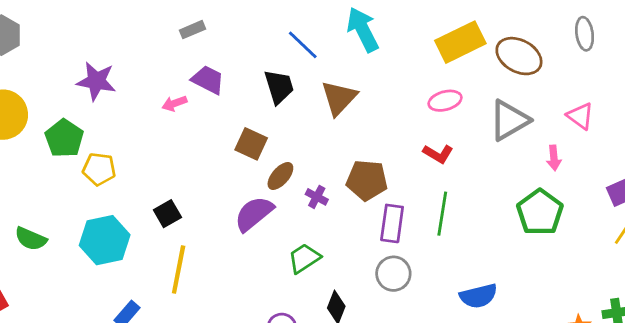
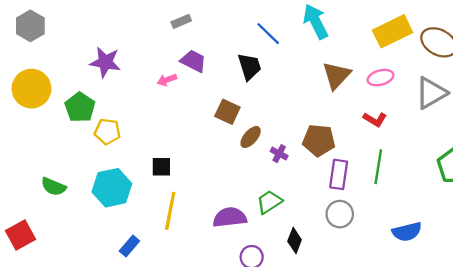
brown triangle: (339, 98) -> (336, 75), moved
black square: (167, 214) -> (161, 167), turned 30
purple semicircle: (254, 214) -> (230, 217), moved, turned 32

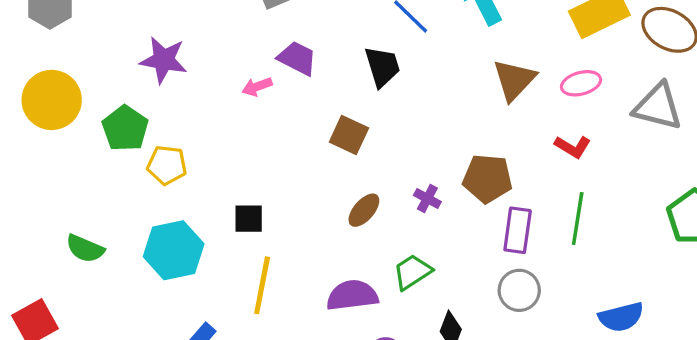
gray triangle: (431, 93) -> (658, 107), turned 44
brown ellipse: (251, 137) -> (364, 210), moved

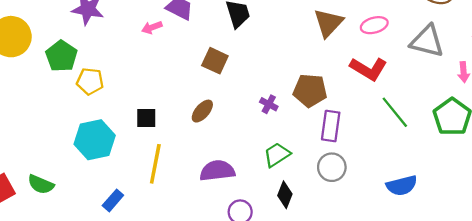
red L-shape: (573, 147) -> (368, 69), size x1.5
brown ellipse: (364, 210) -> (202, 111), moved
green line: (578, 219) -> (395, 112), moved, turned -48
green semicircle: (85, 249) -> (41, 184), moved
green trapezoid: (412, 272) -> (277, 155), moved

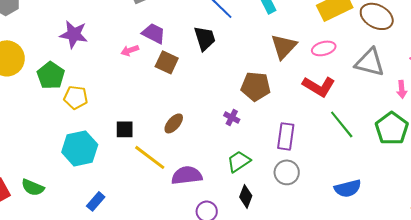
brown square: (215, 61) -> (167, 62), moved
brown pentagon: (310, 90) -> (256, 86), moved
yellow line: (155, 164) -> (150, 157), moved, turned -64

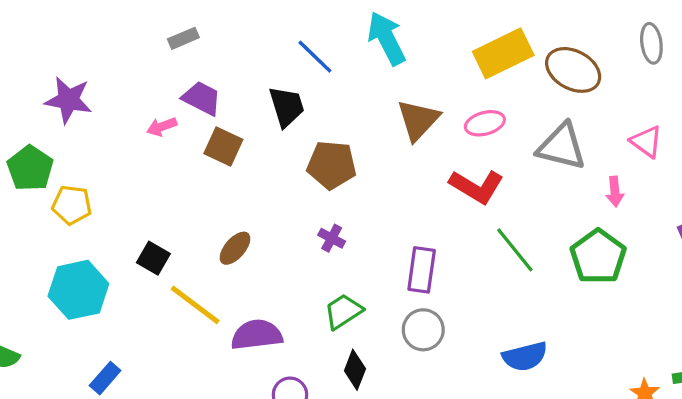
brown pentagon: (256, 86) -> (332, 165), moved
black square: (125, 129) -> (153, 258), turned 30

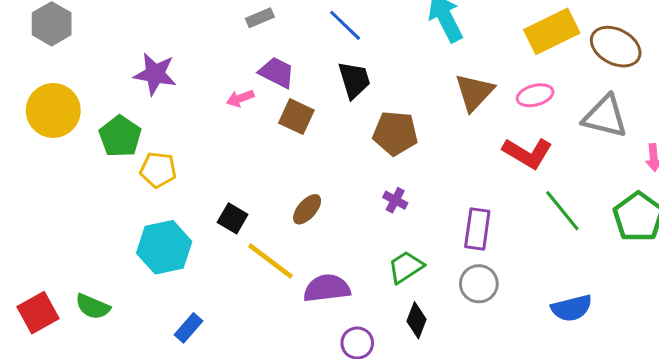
blue line: (315, 57) -> (345, 25), moved

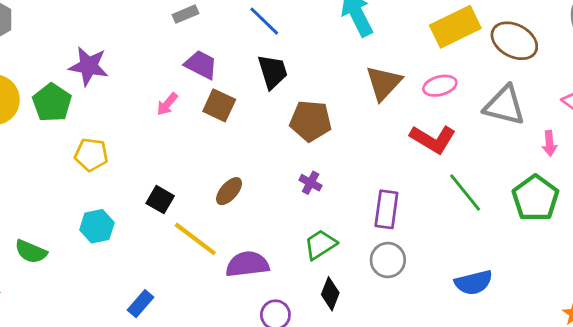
pink arrow: (240, 98) -> (167, 104), moved, turned -30
green pentagon: (120, 136) -> (52, 103), moved
cyan hexagon: (164, 247) -> (97, 226), size x0.7
green semicircle: (93, 307) -> (31, 252), moved
blue rectangle: (188, 328) -> (140, 304), moved

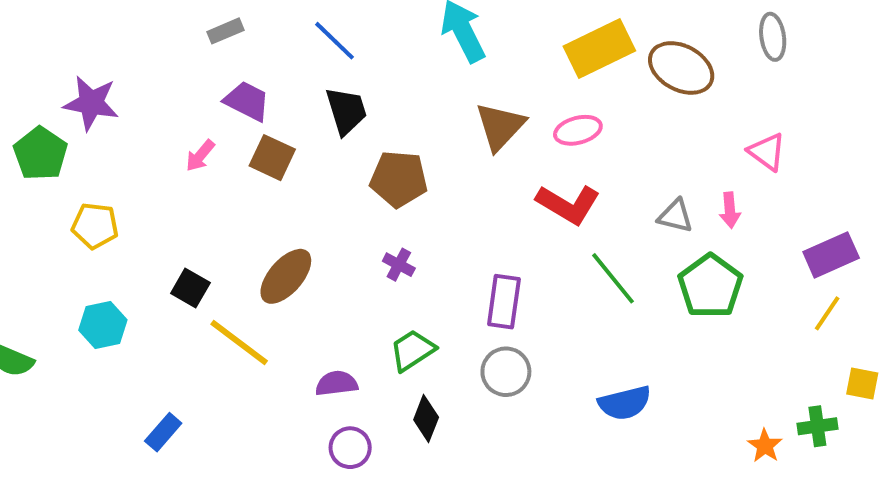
gray triangle: (505, 105) -> (675, 216), moved, size x0.6
brown ellipse: (229, 191) -> (286, 276), size x1.4
purple semicircle: (247, 264) -> (336, 383), moved, size x0.7

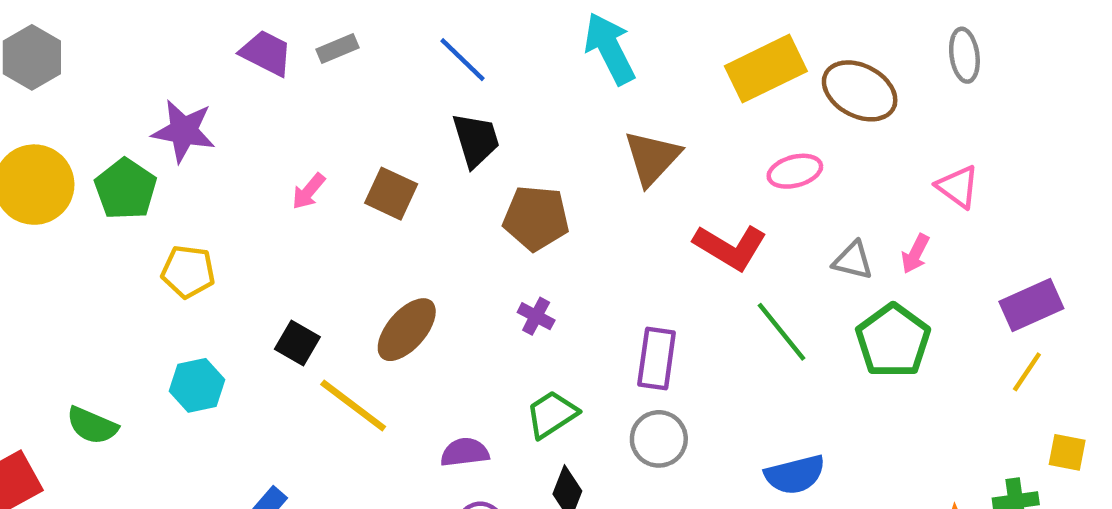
purple trapezoid: (247, 101) -> (266, 53), moved
pink ellipse: (578, 130) -> (795, 171), moved
pink arrow: (730, 210) -> (915, 254), turned 32

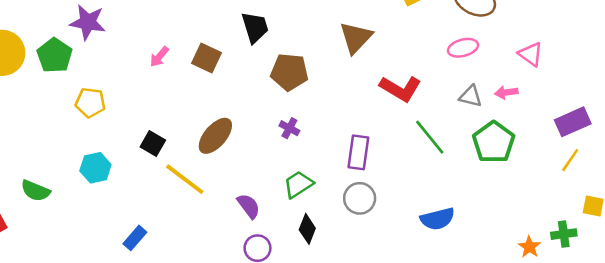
pink ellipse: (795, 171) -> (463, 48), moved
pink arrow: (915, 254) -> (506, 92), turned 55
purple semicircle: (465, 452) -> (249, 206), turned 60

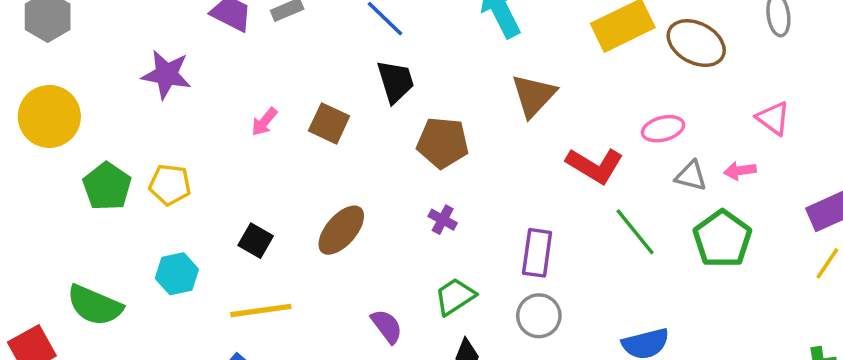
pink ellipse: (463, 48) -> (663, 129), moved
green pentagon: (55, 55) -> (107, 186), moved
yellow line: (185, 179) -> (261, 311), moved, turned -45
green semicircle: (35, 191) -> (95, 305), size x1.4

